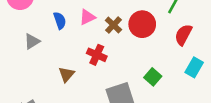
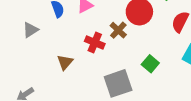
brown cross: (113, 25) -> (118, 30), moved

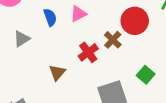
red cross: (95, 42) -> (88, 52), turned 30

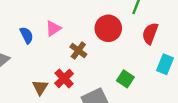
brown cross: (113, 40) -> (78, 51), moved
red cross: (88, 52) -> (64, 78), moved

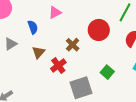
pink triangle: (53, 28) -> (55, 12), moved
brown triangle: (40, 87) -> (38, 52), moved

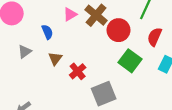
brown cross: (73, 45) -> (96, 15), moved, size x1.5
green square: (107, 72) -> (130, 61), moved, size x1.5

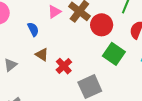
gray triangle: (25, 52) -> (10, 65), moved
brown triangle: (55, 59) -> (42, 55), turned -32

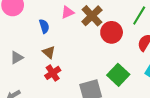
green square: (114, 54) -> (118, 75), moved
red cross: (64, 66) -> (53, 73), moved

